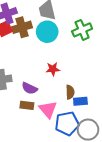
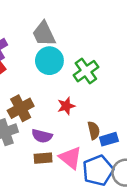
brown cross: (22, 27) -> (21, 108), moved
green cross: (82, 30) -> (86, 71), moved

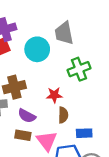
gray trapezoid: (44, 34) -> (64, 33), moved
cyan circle: (49, 61) -> (37, 49), moved
brown semicircle: (94, 130) -> (63, 115), moved

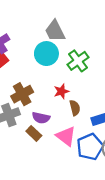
cyan circle: (37, 49) -> (46, 54), moved
brown rectangle: (23, 135) -> (34, 133), moved, turned 49

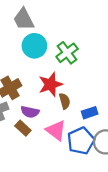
gray trapezoid: (55, 31) -> (24, 19), moved
red star: (61, 91) -> (51, 84), size x1.5

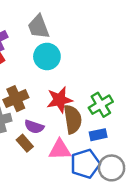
green cross: (67, 53) -> (101, 105), moved
brown semicircle: (65, 101) -> (73, 119), size x1.6
pink triangle: (56, 130) -> (60, 150), turned -45

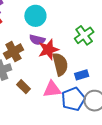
green cross: (101, 105) -> (84, 35), moved
purple semicircle: (34, 127) -> (37, 40), moved

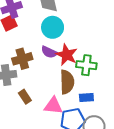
green cross: (84, 35) -> (86, 65), moved, turned 30
red star: (48, 50) -> (67, 55), moved, turned 30

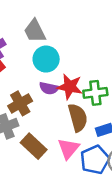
brown rectangle: (25, 97) -> (34, 146), size x1.5
pink triangle: (53, 106) -> (69, 149), turned -42

